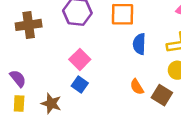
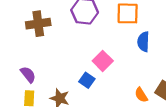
pink square: (80, 59) -> (103, 61), moved
orange semicircle: (137, 87) -> (141, 95), moved

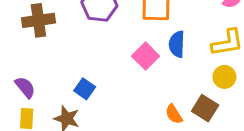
pink square: (103, 61) -> (146, 56), moved
blue square: (87, 80) -> (85, 89), moved

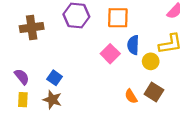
yellow circle: (224, 77) -> (151, 61), moved
blue square: (85, 89) -> (55, 78), moved

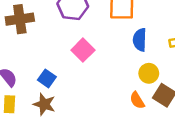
pink square: (110, 54) -> (83, 50), moved
yellow circle: (151, 61) -> (149, 73), moved

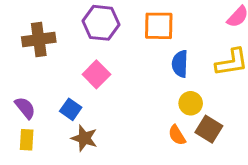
pink square: (83, 50) -> (96, 74), moved
brown star: (44, 104) -> (84, 138), moved

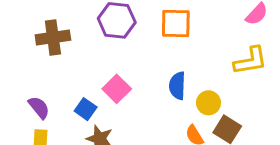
blue semicircle: (180, 64) -> (177, 86), moved
pink square: (96, 74) -> (117, 89), moved

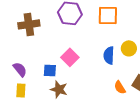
yellow circle: (208, 103) -> (129, 48), moved
blue square: (86, 109) -> (50, 70), turned -32

